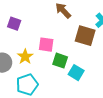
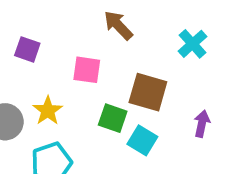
brown square: (85, 36) -> (148, 92), moved
pink square: (46, 45) -> (87, 70), moved

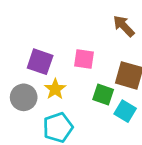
brown arrow: (118, 25) -> (124, 26), moved
purple square: (27, 49) -> (40, 62), moved, size x1.4

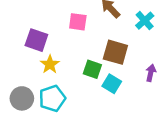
pink square: (84, 59) -> (78, 22), moved
gray circle: (24, 97) -> (22, 98), moved

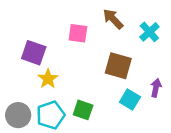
green square: (92, 69) -> (83, 110), moved
cyan square: (112, 84) -> (130, 100), moved

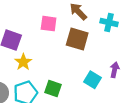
cyan cross: (149, 32) -> (109, 22), turned -35
brown square: (118, 66) -> (77, 39), moved

